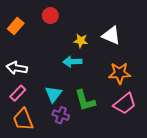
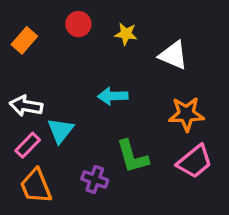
yellow star: (81, 41) -> (126, 34), moved
cyan triangle: (54, 94) -> (60, 130), moved

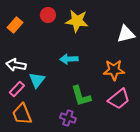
yellow star: (126, 34) -> (77, 21), size x1.6
white triangle: (173, 55) -> (126, 34), moved, turned -36
purple cross: (95, 179) -> (68, 118), moved

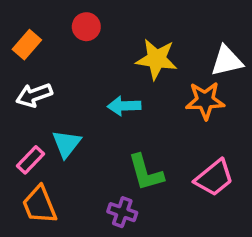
yellow star: (77, 21) -> (156, 59), moved
white arrow: (16, 65) -> (34, 95), moved, turned -30
orange star: (114, 70) -> (205, 100), moved

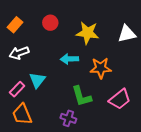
red circle: (86, 27) -> (50, 23), moved
orange star: (205, 100) -> (101, 68), moved

